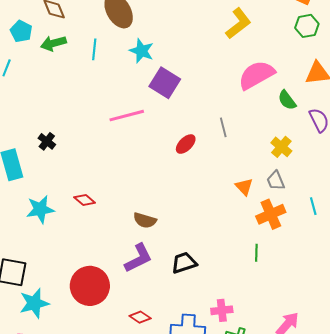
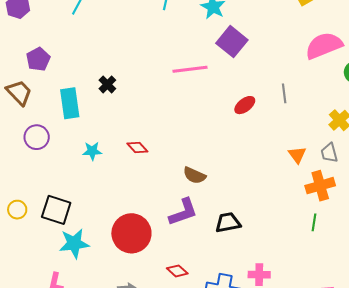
cyan star: (40, 209) -> (92, 151), size x0.7
green line: (256, 253) -> (314, 222), moved

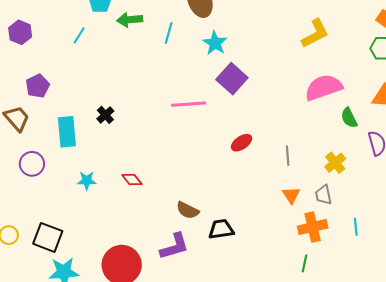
gray line: (284, 93) -> (288, 156), moved
black trapezoid: (228, 223) -> (221, 229), moved

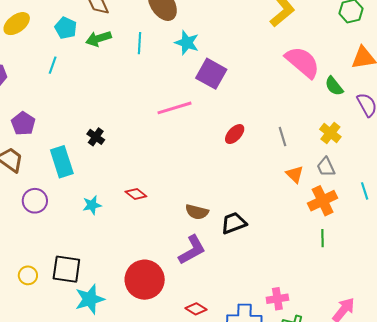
pink semicircle: (324, 87) -> (303, 62), turned 72

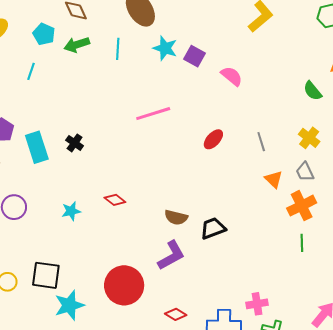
pink semicircle: (303, 62) -> (232, 76), moved, size x0.6
purple square: (211, 74) -> (195, 56), moved, size x0.7
cyan rectangle: (62, 162) -> (37, 147), moved

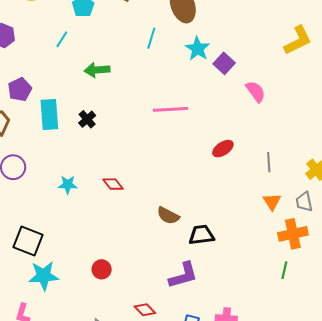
green arrow: (77, 45) -> (97, 70), moved
purple L-shape: (171, 255) -> (183, 275), moved
red circle: (124, 285) -> (102, 269), size x0.5

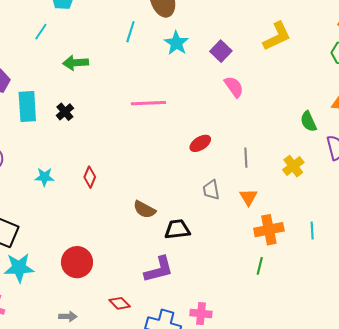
purple square: (224, 63) -> (221, 51), moved
red diamond: (113, 184) -> (90, 177), turned 60
gray trapezoid: (304, 202) -> (211, 190), moved
red circle: (102, 269) -> (77, 262), size x1.6

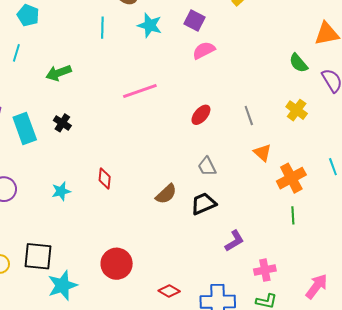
pink semicircle: (234, 87) -> (204, 50), moved, turned -65
gray trapezoid: (211, 190) -> (207, 167), moved
brown semicircle: (144, 209) -> (166, 194), turned -55
purple L-shape: (159, 269) -> (234, 241), moved, size x0.7
pink cross: (201, 314) -> (265, 270), moved

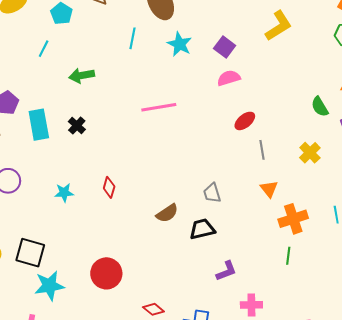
red ellipse: (201, 115) -> (245, 121), moved

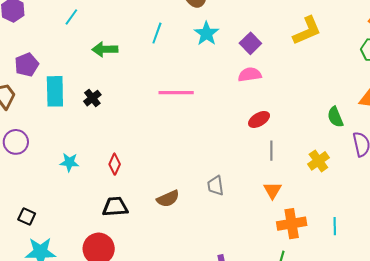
cyan line: (133, 38) -> (157, 33), moved
black trapezoid: (202, 229) -> (115, 207), moved
black square: (30, 253) -> (27, 216), size x0.6

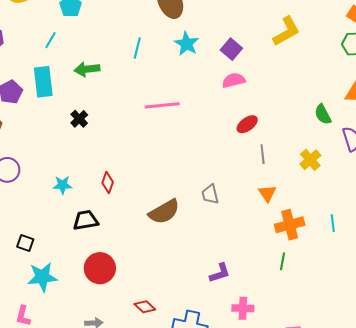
cyan rectangle: (55, 91) -> (43, 82), moved
brown semicircle: (168, 199) -> (164, 212), size x1.4
black trapezoid: (115, 207) -> (86, 220), moved

